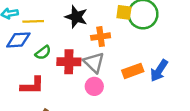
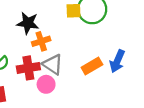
orange cross: (101, 37) -> (41, 41), moved
pink circle: (94, 86) -> (46, 84), moved

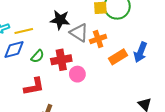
orange cross: (41, 41) -> (98, 39), moved
gray triangle: (53, 64) -> (79, 33), moved

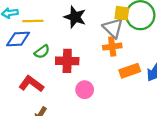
gray triangle: (79, 33) -> (113, 28), moved
pink circle: (77, 74) -> (85, 90), moved
red L-shape: (34, 87) -> (31, 84), turned -145

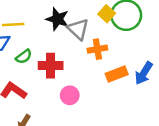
yellow square: (122, 13) -> (107, 14), turned 35
gray triangle: (113, 28) -> (78, 29), moved

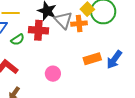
orange cross: (97, 49) -> (79, 24), moved
red cross: (51, 66) -> (38, 30), moved

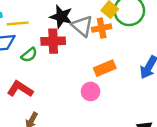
orange rectangle: (92, 59) -> (105, 68), moved
pink circle: (53, 74) -> (91, 91), moved

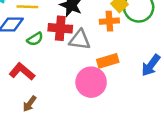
gray triangle: (82, 26) -> (80, 40), moved, turned -40
pink circle: (91, 91) -> (91, 82), size x1.6

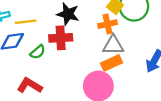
gray triangle: (80, 40) -> (113, 45), moved

